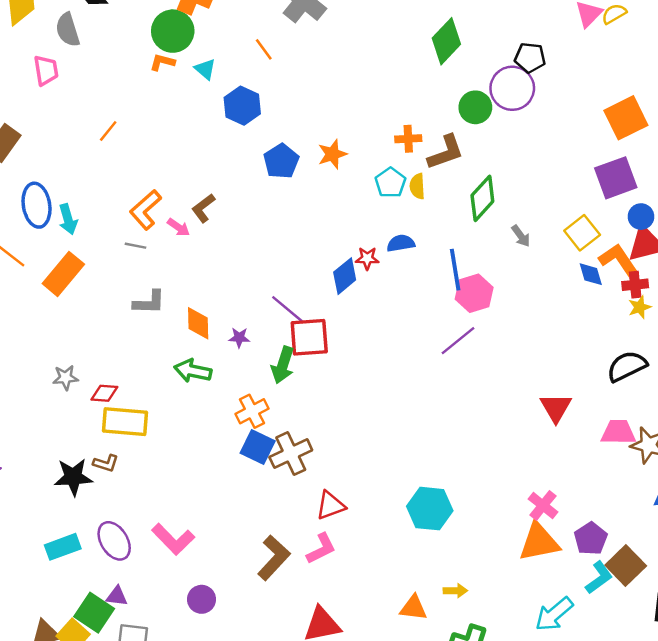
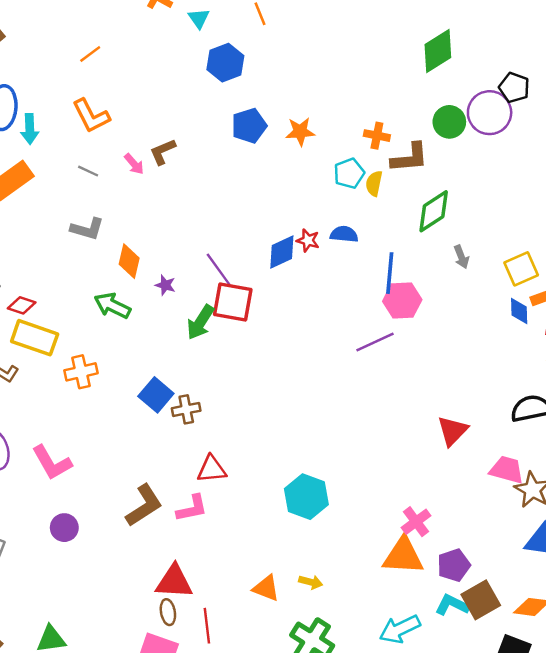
orange L-shape: (146, 210) -> (91, 116), moved, turned -90
orange cross: (252, 411) -> (81, 372), moved
brown cross: (291, 454) -> (186, 409), size x0.7
cyan L-shape: (599, 578) -> (452, 605), turned -132

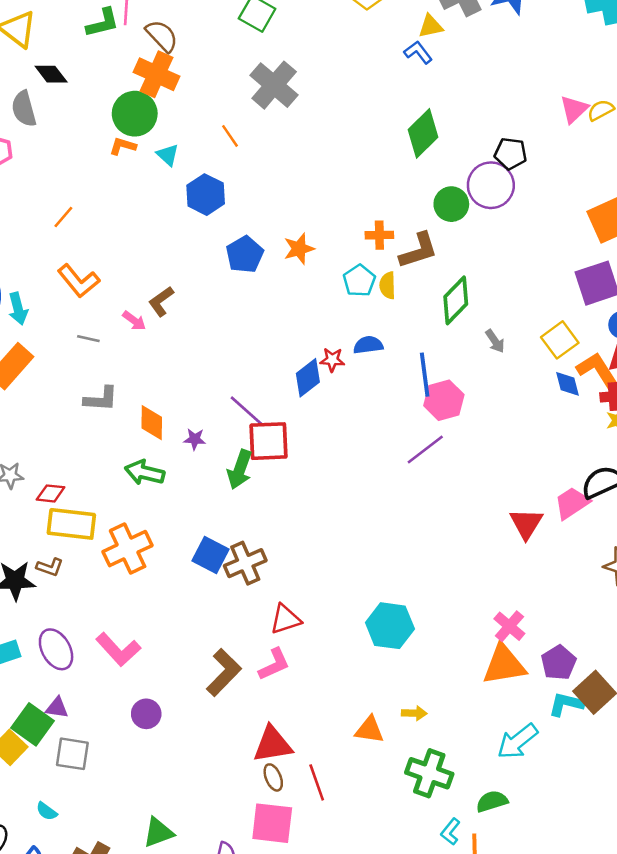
orange cross: (81, 372) -> (128, 549), size x1.4
brown cross: (186, 409) -> (245, 563), size x1.4
pink trapezoid: (507, 470) -> (572, 503), moved, turned -36

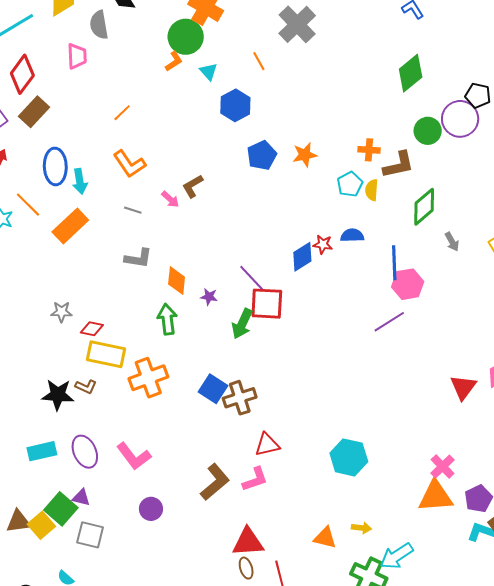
orange L-shape: (123, 146) -> (174, 61), turned 125
green arrow: (145, 473) -> (167, 319), turned 64
cyan arrow: (518, 741) -> (397, 556), moved

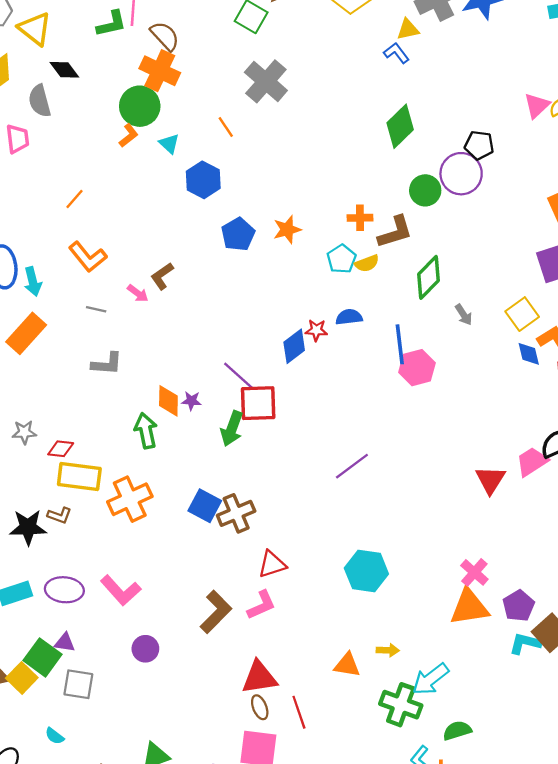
yellow semicircle: (372, 190) -> (367, 263), turned -110
orange diamond: (177, 281) -> (168, 401), moved
purple line: (389, 322) -> (352, 466), moved
purple ellipse: (85, 452) -> (64, 590), turned -56

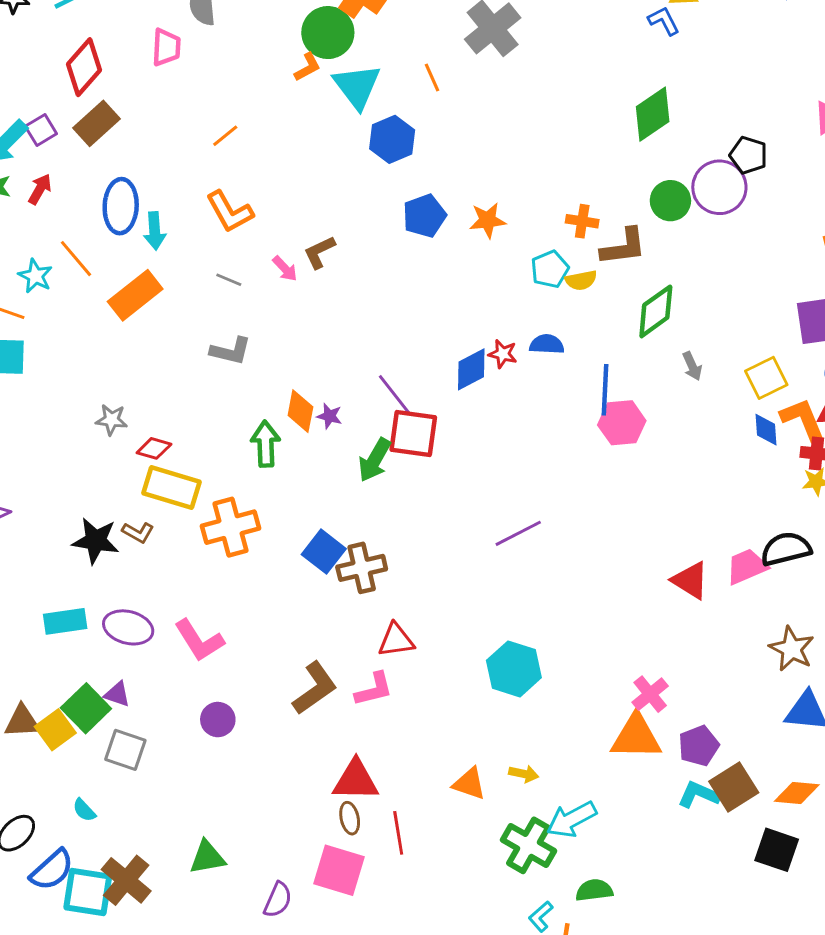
cyan triangle: (169, 144) -> (357, 86), size x1.8
red triangle: (490, 480) -> (690, 580), turned -40

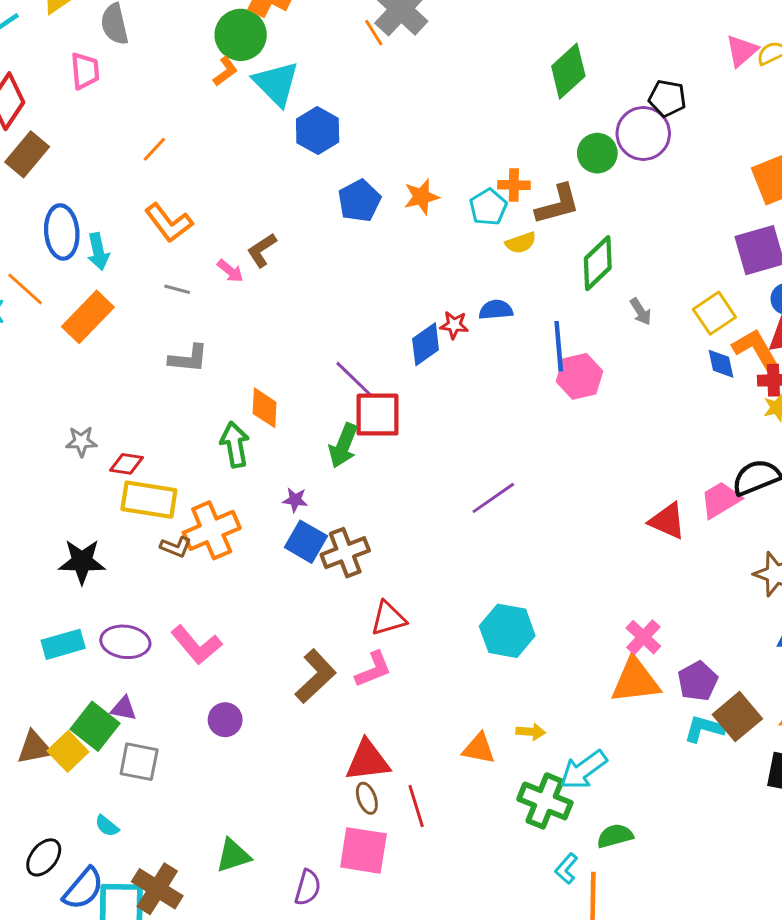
orange line: (432, 77) -> (374, 33), moved
cyan pentagon: (550, 269) -> (488, 207), moved
purple star: (329, 416) -> (295, 500), moved
brown L-shape: (138, 532) -> (176, 547), moved

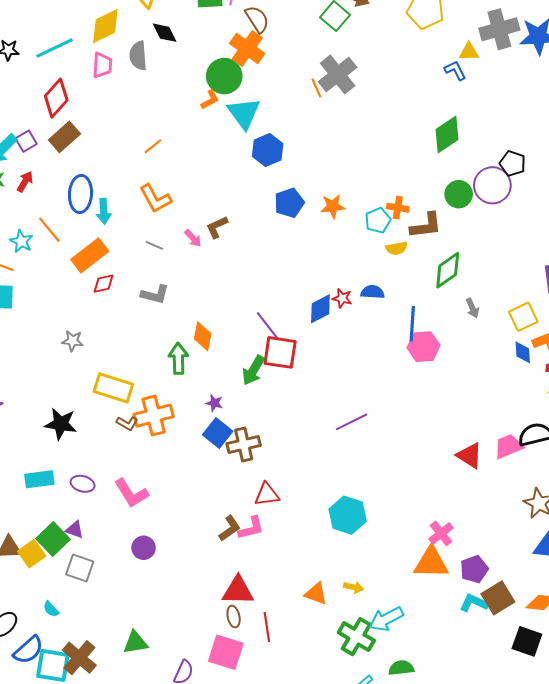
pink trapezoid: (85, 71) -> (102, 65), moved
red diamond: (127, 464) -> (103, 284), moved, turned -30
purple ellipse: (125, 642) -> (83, 484), size x0.7
brown L-shape: (316, 676) -> (230, 528), moved, size x0.7

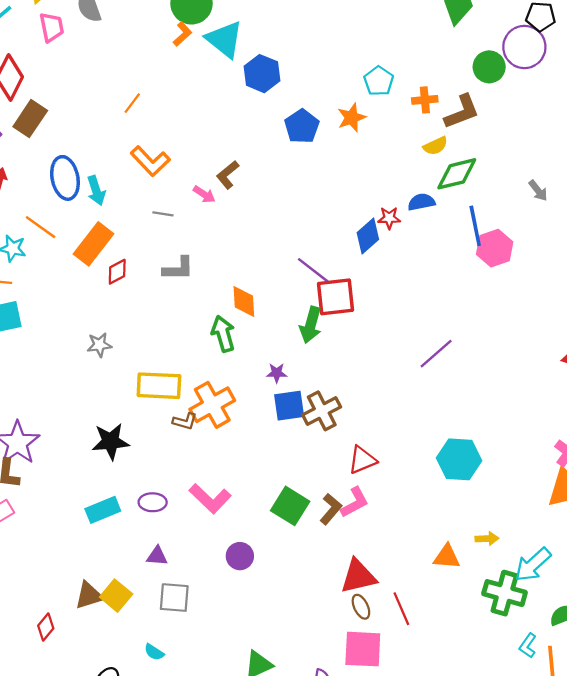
cyan pentagon: (378, 220) -> (379, 81), moved
green diamond: (448, 270) -> (457, 174), moved, turned 36
blue square: (218, 433) -> (289, 406), turned -32
green square: (53, 539) -> (290, 506), moved

